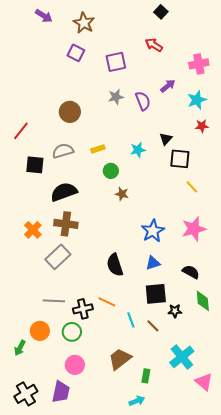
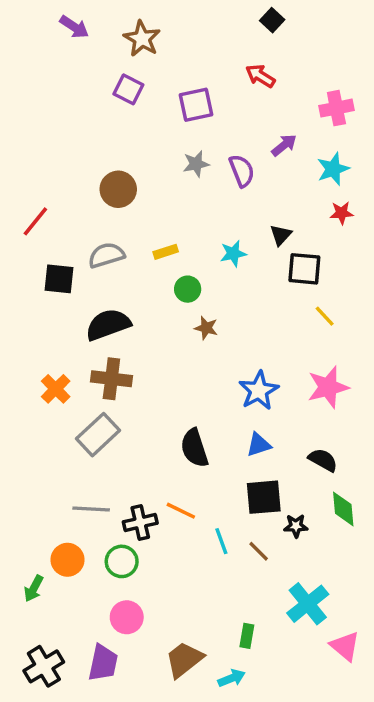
brown trapezoid: (120, 359) -> (184, 660), moved

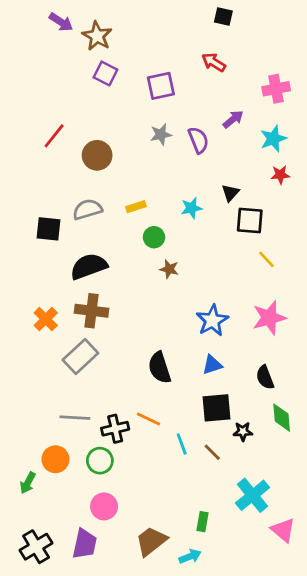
black square: (272, 20) -> (223, 17), turned -30
brown star: (142, 39) -> (97, 36), moved
red line: (35, 221) -> (54, 136), moved
black semicircle: (323, 460) -> (265, 377), turned -140

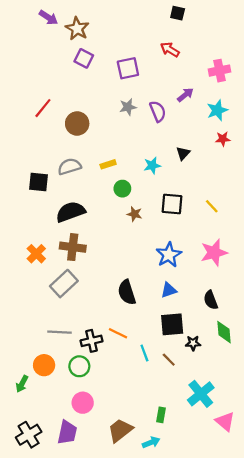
black square: (250, 221) -> (172, 204), moved

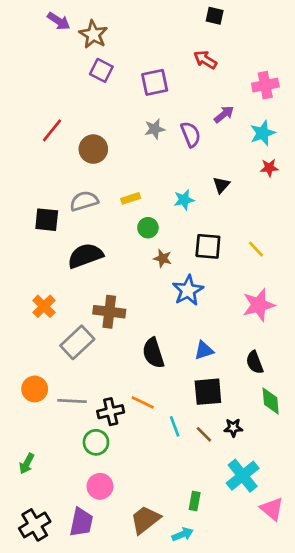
brown cross: (73, 247) -> (109, 312), moved
blue star: (169, 255) -> (188, 290), moved
black star: (193, 343) -> (233, 428), moved
orange circle: (44, 365) -> (35, 389), moved

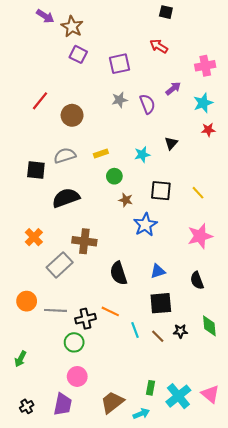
green diamond: (271, 401) -> (209, 326), moved
cyan cross: (243, 476) -> (178, 396), moved
black cross: (35, 525) -> (27, 406), size x0.6

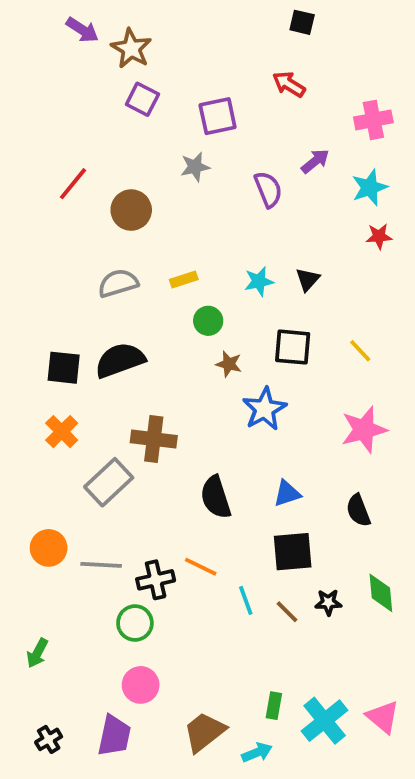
gray star: (120, 100) -> (195, 167), moved
black triangle: (171, 143) -> (308, 279), moved
black square: (36, 170) -> (64, 368), moved

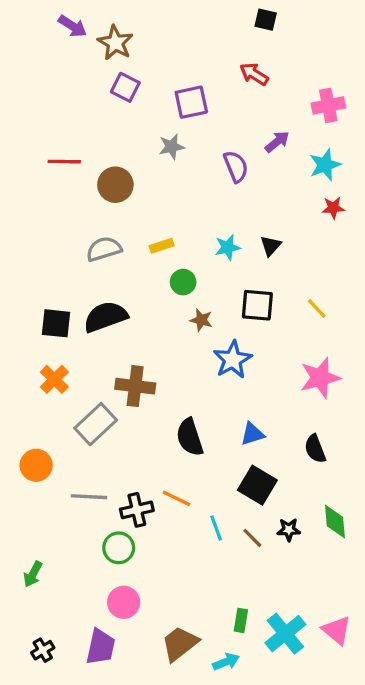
red line: (73, 184) -> (64, 162), turned 52
orange circle: (49, 548) -> (36, 465), moved
black square: (293, 552) -> (257, 485), turned 36

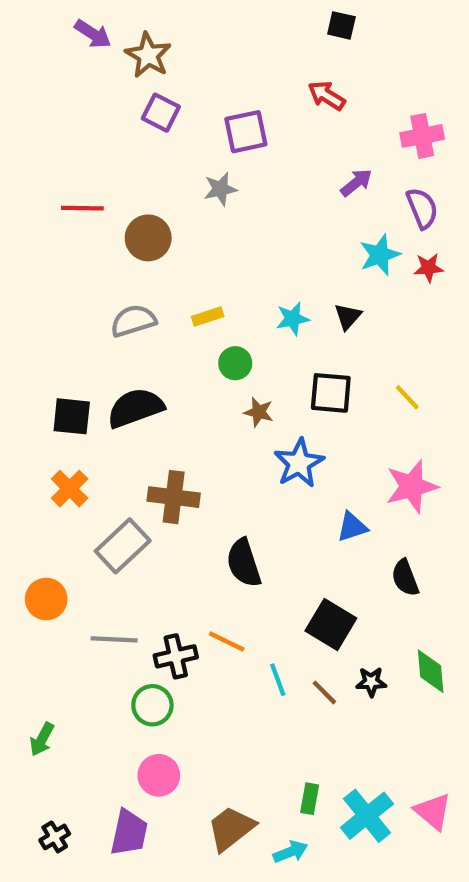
cyan star: (325, 165) -> (380, 255), moved
purple semicircle: (236, 167) -> (422, 208), moved
blue triangle: (252, 434) -> (352, 527), moved

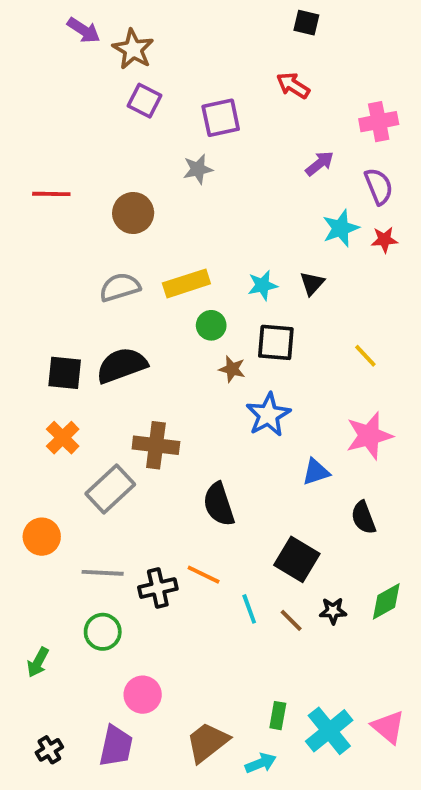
red line: (82, 208) -> (51, 194), moved
yellow rectangle: (208, 317) -> (186, 283), size x1.6
black square: (331, 393) -> (276, 342), moved
green diamond: (431, 671) -> (386, 601), turned 66
green circle: (152, 705) -> (103, 632), moved

